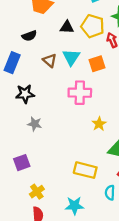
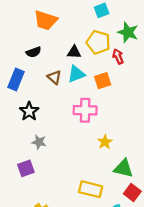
black triangle: (67, 27) -> (74, 52), moved
cyan triangle: (71, 57) -> (76, 74), turned 36
black star: (25, 94) -> (29, 111), turned -30
purple square: (22, 163) -> (26, 168), moved

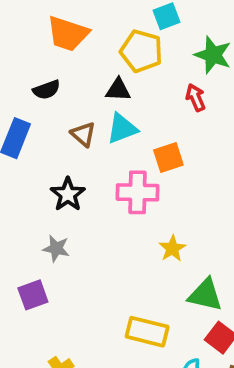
yellow pentagon: (98, 42) -> (141, 51), moved
orange square: (103, 81) -> (168, 158), moved
black star: (29, 111) -> (68, 194), moved

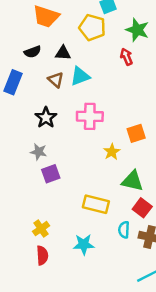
black triangle: (118, 90) -> (63, 53), moved
orange square: (168, 158) -> (136, 133), moved
purple square: (33, 295) -> (51, 174), moved

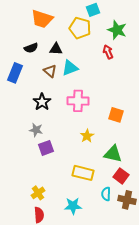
orange square: (136, 133) -> (116, 115), turned 35
yellow star: (112, 152) -> (87, 136), moved

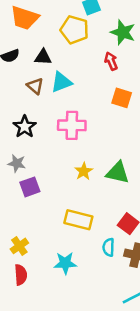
orange square: (116, 115) -> (122, 98), moved
green triangle: (113, 154) -> (118, 173), moved

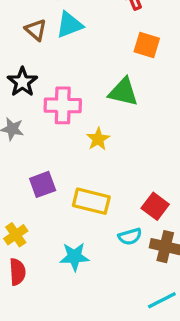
pink cross: (72, 125) -> (63, 105), moved
green triangle: (118, 173) -> (123, 92), moved
purple square: (30, 187) -> (43, 184), moved
cyan semicircle: (109, 247) -> (130, 236), turned -108

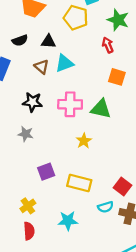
black star: (22, 82) -> (32, 102), turned -30
pink cross: (63, 105) -> (70, 104), moved

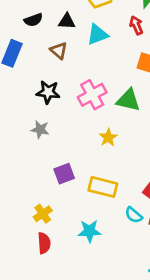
cyan triangle: (64, 63) -> (98, 35), moved
pink cross: (70, 104) -> (92, 95), turned -30
cyan semicircle: (105, 207) -> (134, 215), turned 56

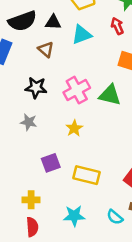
black semicircle: (33, 20) -> (22, 21), size x1.6
yellow star: (108, 138) -> (74, 128), moved
yellow cross: (43, 214) -> (31, 200), turned 35
cyan semicircle: (134, 215) -> (115, 217), moved

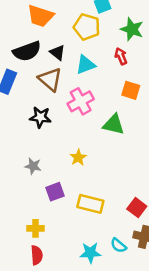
black triangle: (53, 22) -> (57, 52), turned 35
brown triangle: (46, 49) -> (50, 79), size x1.5
pink cross: (77, 90) -> (81, 101), moved
gray star: (29, 122) -> (33, 166), moved
cyan star: (74, 216) -> (90, 253), moved

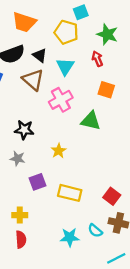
cyan triangle: (86, 65) -> (65, 67), turned -36
black star: (40, 117) -> (24, 130), moved

